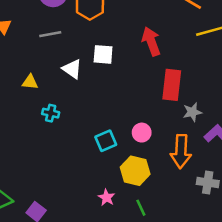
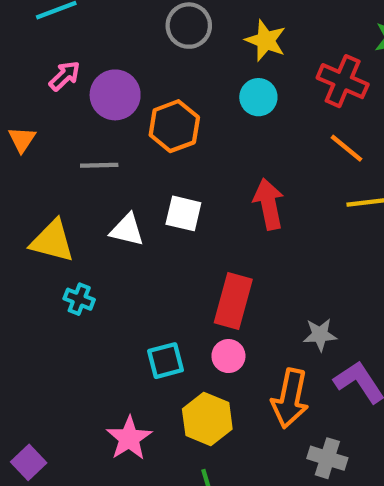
white triangle: (72, 69) -> (127, 230), turned -30
yellow triangle: (30, 82) -> (52, 241), size x1.6
red rectangle: (172, 85) -> (233, 301), moved
pink star: (106, 197) -> (129, 438), moved, size x1.5

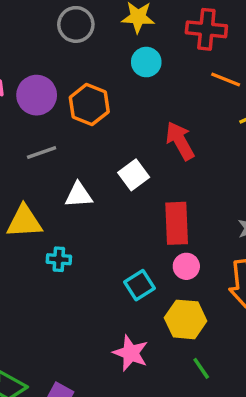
white square: (183, 213) -> (134, 175), moved, turned -32

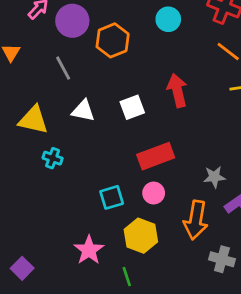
gray line: (42, 152) -> (63, 68), turned 65
red rectangle: (177, 223) -> (156, 156), turned 56
green line: (201, 368) -> (127, 277), moved

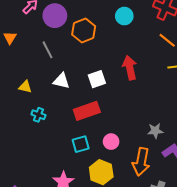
yellow triangle: (33, 120) -> (25, 87), size x0.6
red rectangle: (156, 156) -> (87, 111), moved

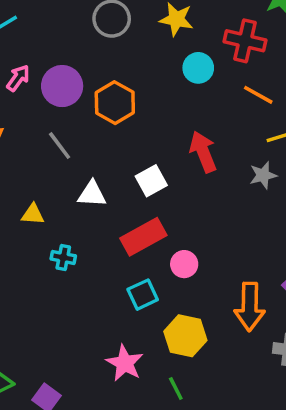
cyan circle: (124, 16) -> (198, 68), moved
gray star: (155, 131) -> (263, 175), moved
pink circle: (111, 142) -> (184, 264), moved

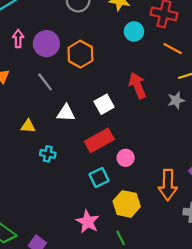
pink arrow: (18, 78) -> (18, 39), turned -36

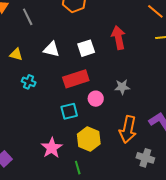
gray line: (45, 82) -> (28, 17), moved
gray star: (176, 100) -> (122, 87), moved

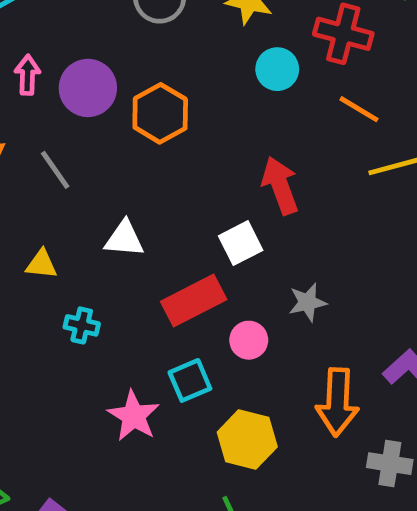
white square: (86, 48) -> (241, 243), moved
pink star: (52, 148) -> (134, 416), moved

